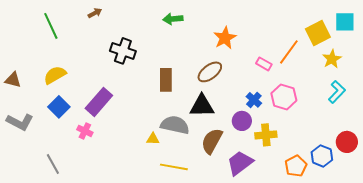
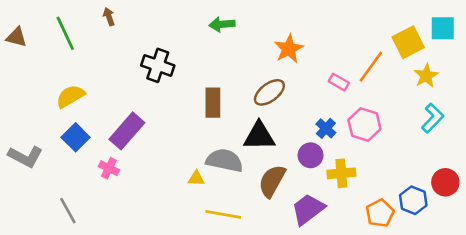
brown arrow: (95, 13) -> (109, 17), moved, turned -80
brown triangle: (13, 80) -> (16, 37), moved

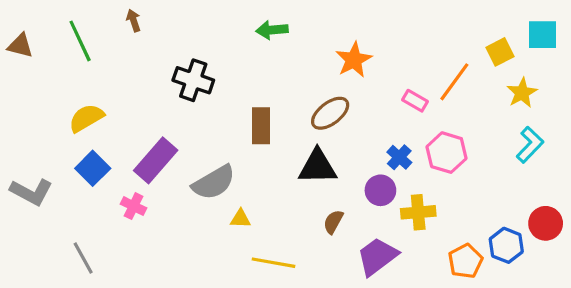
yellow square: (408, 42) -> (500, 52), size x0.7
gray semicircle: (224, 160) -> (214, 182), moved, turned 138
brown semicircle: (272, 181) -> (333, 222), size x0.6

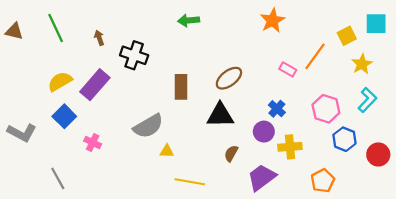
brown arrow: (134, 20) -> (99, 38), moved
orange star: (354, 60) -> (273, 20), moved
pink hexagon: (447, 153) -> (326, 109), moved
purple rectangle: (156, 160) -> (95, 85), moved
blue hexagon: (506, 245) -> (344, 139), moved

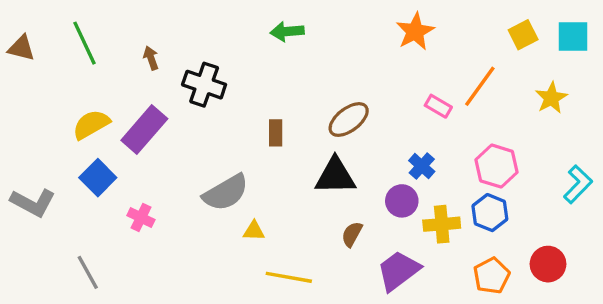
yellow square: (347, 36) -> (523, 35), moved
brown rectangle: (181, 87) -> (276, 133), size x0.7
cyan L-shape: (367, 100) -> (578, 184), moved
blue hexagon: (344, 139) -> (490, 213), moved
red circle: (378, 154) -> (548, 264), moved

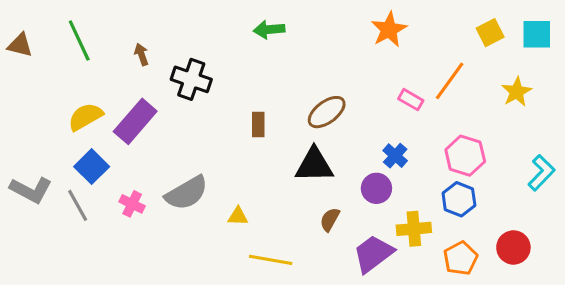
gray semicircle: (226, 193) -> (187, 193), moved
yellow cross: (442, 224) -> (414, 229), moved
gray line: (88, 272) -> (78, 205), moved

